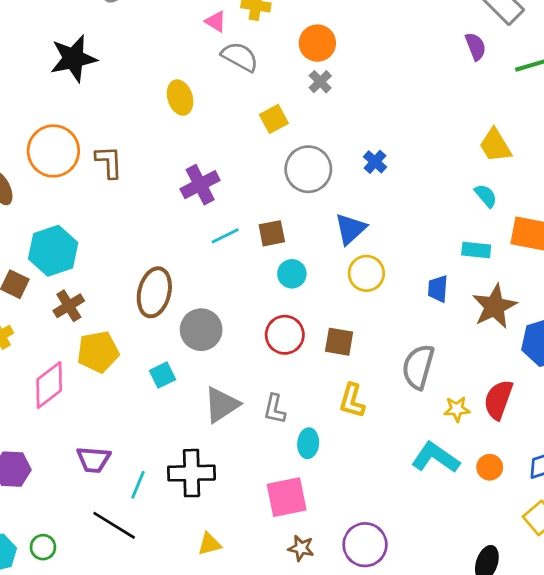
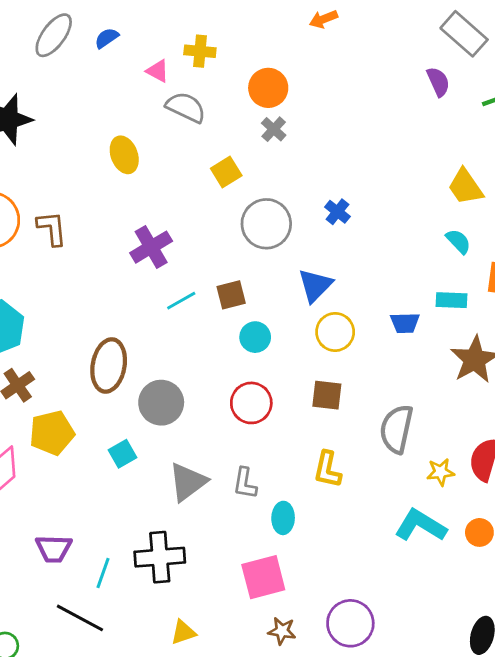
blue trapezoid: (438, 289) -> (405, 323), moved, turned -92
brown square: (339, 342) -> (327, 395), moved

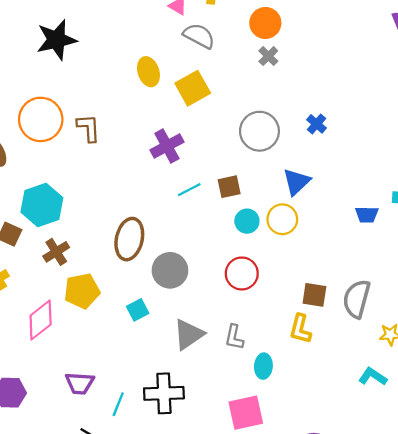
yellow square: (226, 172) -> (193, 88), moved, size x1.4
yellow circle: (335, 332) -> (282, 219), moved
brown square: (327, 395) -> (314, 295), moved
cyan L-shape: (421, 526) -> (373, 377), size x0.7

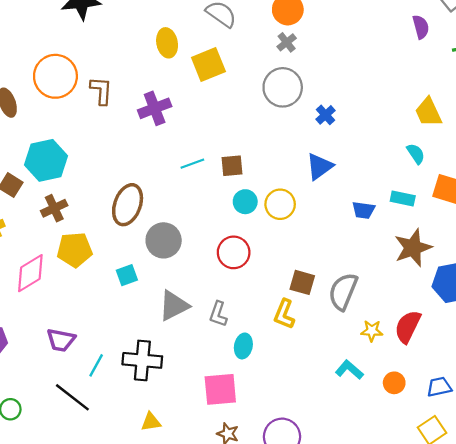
gray circle: (259, 131) -> (283, 87), moved
purple cross: (167, 146) -> (155, 108), moved
blue triangle: (296, 182) -> (320, 166), moved

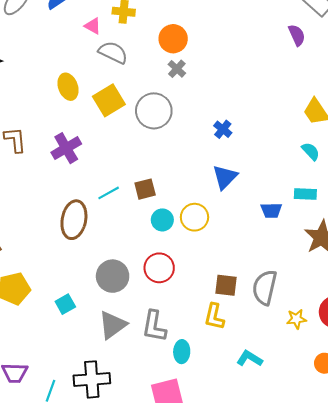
gray circle: (283, 87) -> (154, 111), moved
brown ellipse: (128, 205) -> (74, 220), moved
gray circle: (164, 240) -> (113, 276), moved
gray L-shape: (218, 314) -> (154, 326), size x1.4
cyan L-shape: (349, 370) -> (249, 359), moved

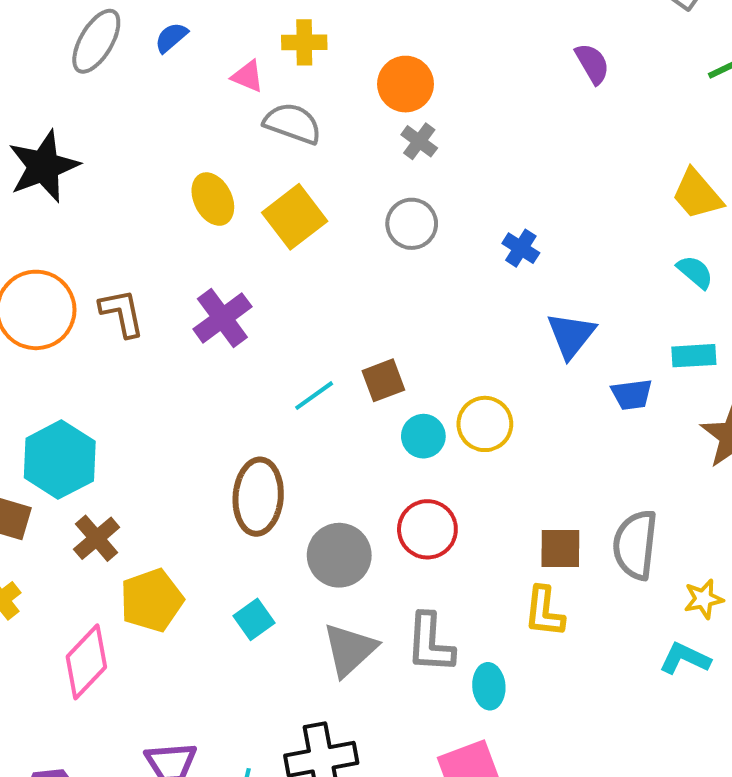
purple semicircle: (297, 35) -> (592, 64), moved
gray circle: (154, 111) -> (412, 224), moved, size x0.7
blue triangle: (225, 177) -> (571, 335), moved
brown ellipse: (74, 220) -> (258, 497), moved
cyan L-shape: (249, 359) -> (685, 658), moved

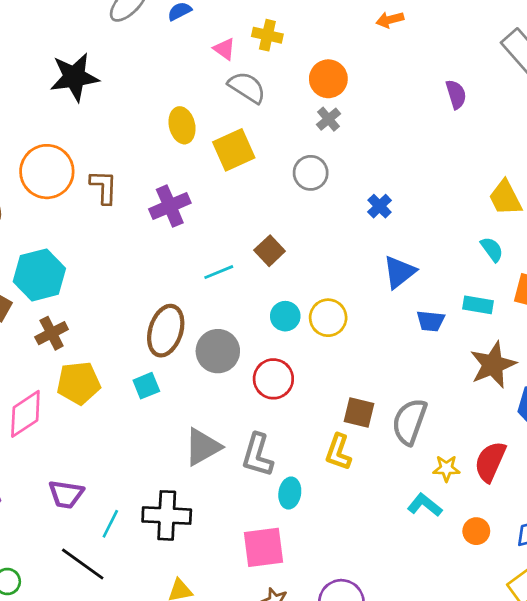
brown square: (383, 380) -> (270, 251), moved, turned -36
gray circle: (339, 555) -> (218, 351), moved
cyan square: (254, 619) -> (146, 386), moved

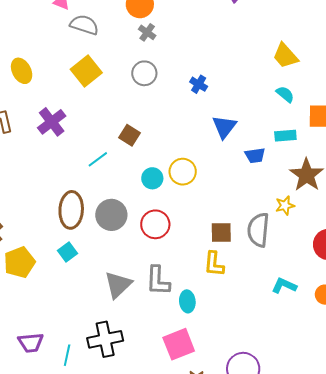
yellow ellipse: (182, 125) -> (22, 71), moved
yellow star: (446, 468) -> (285, 206), moved

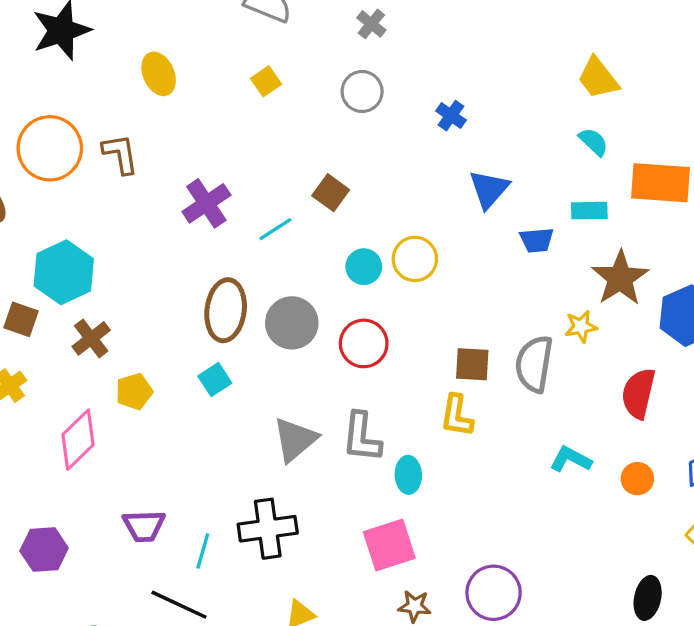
yellow square: (86, 71) -> (266, 81), size x0.6
purple cross: (52, 122) -> (206, 203), moved
yellow pentagon: (19, 262) -> (134, 392), size x0.7

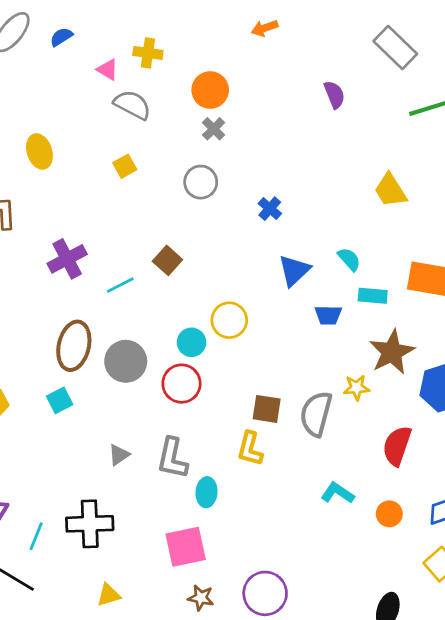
cyan semicircle: (593, 142) -> (349, 259), moved
cyan circle: (364, 267) -> (192, 342), moved
gray triangle: (295, 439) -> (119, 455), size x0.6

